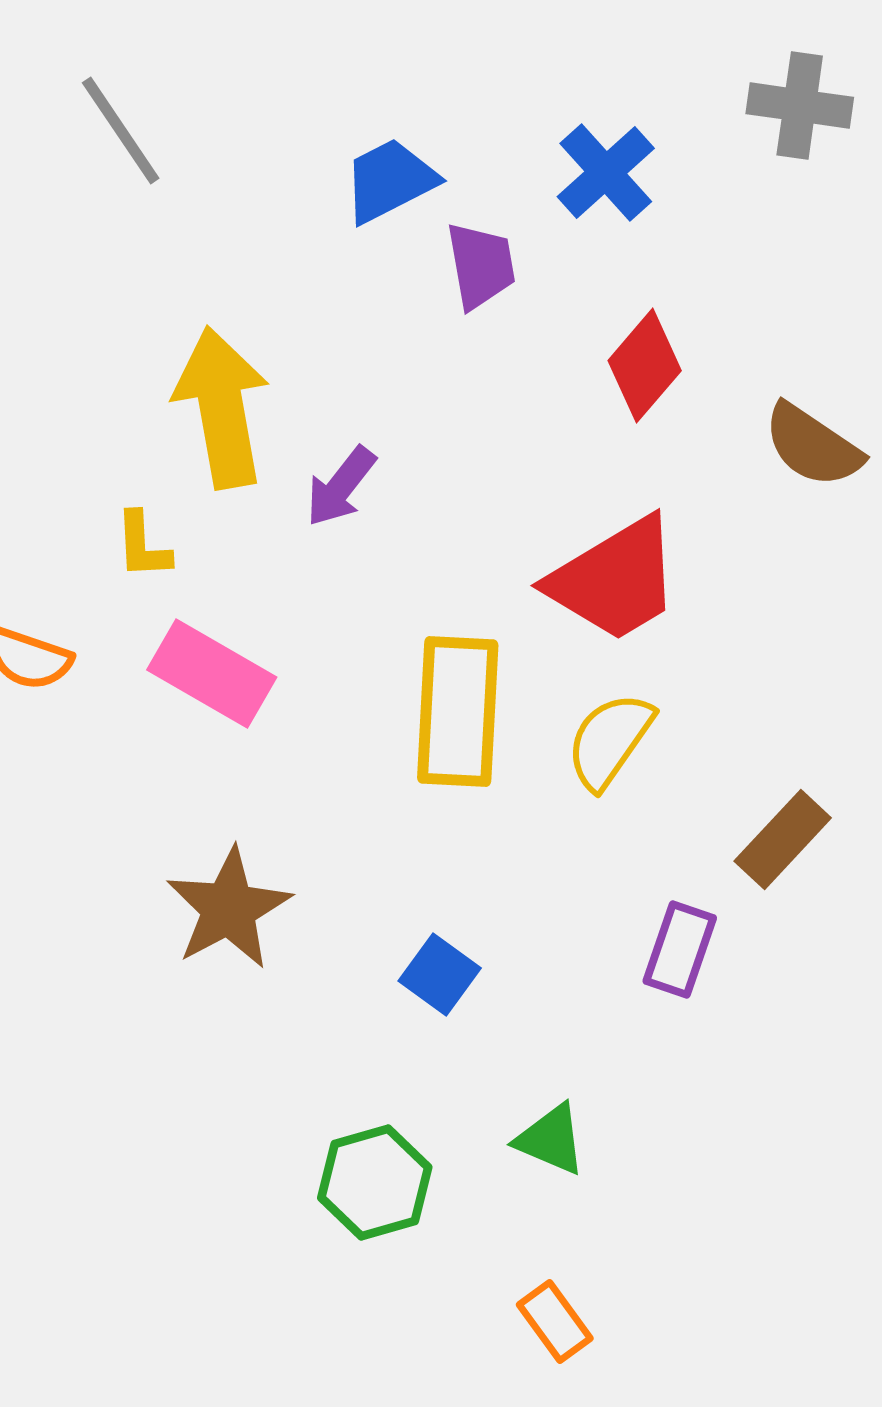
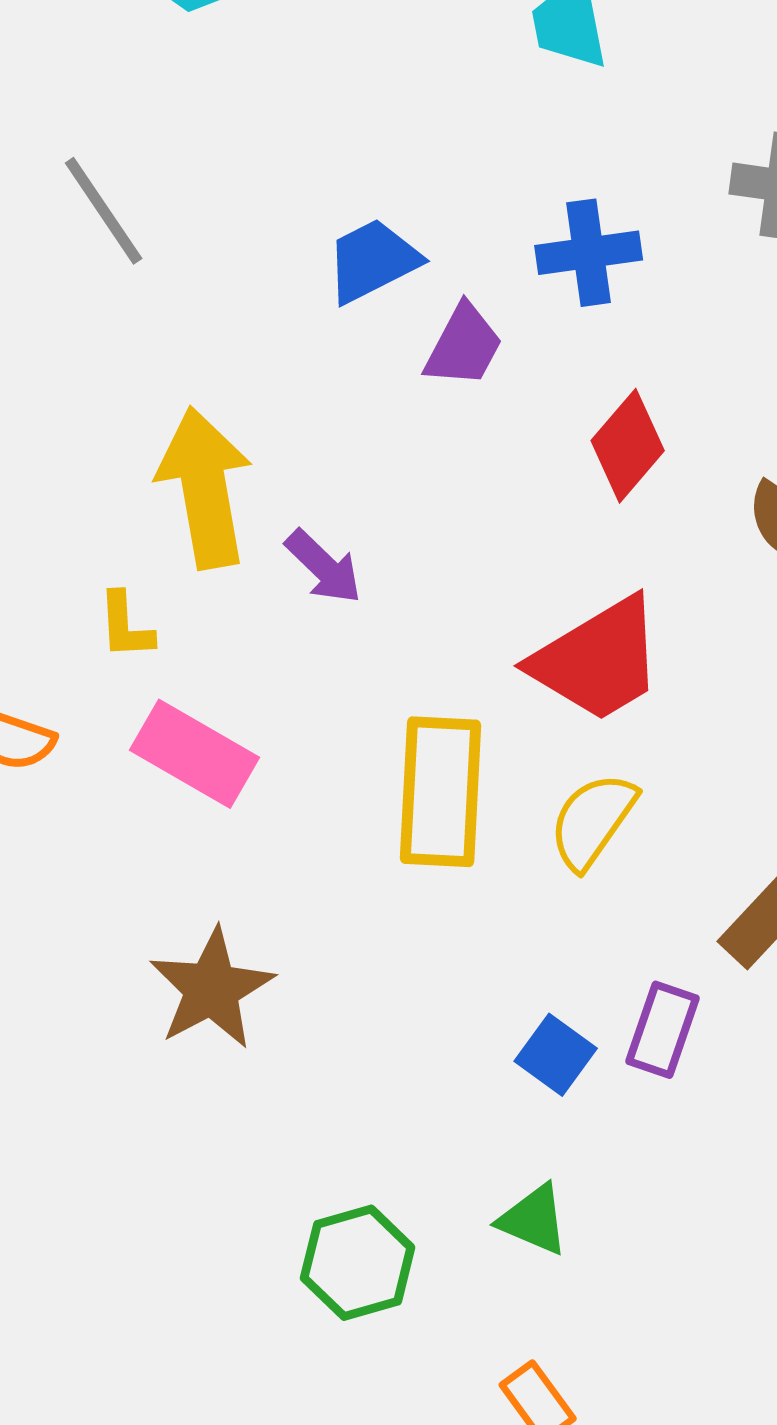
blue cross: (606, 173) -> (589, 253), turned 34
purple trapezoid: (481, 266) -> (464, 346), turned 38
purple arrow: (341, 487) -> (324, 567), turned -84
blue square: (440, 975) -> (556, 1055), moved

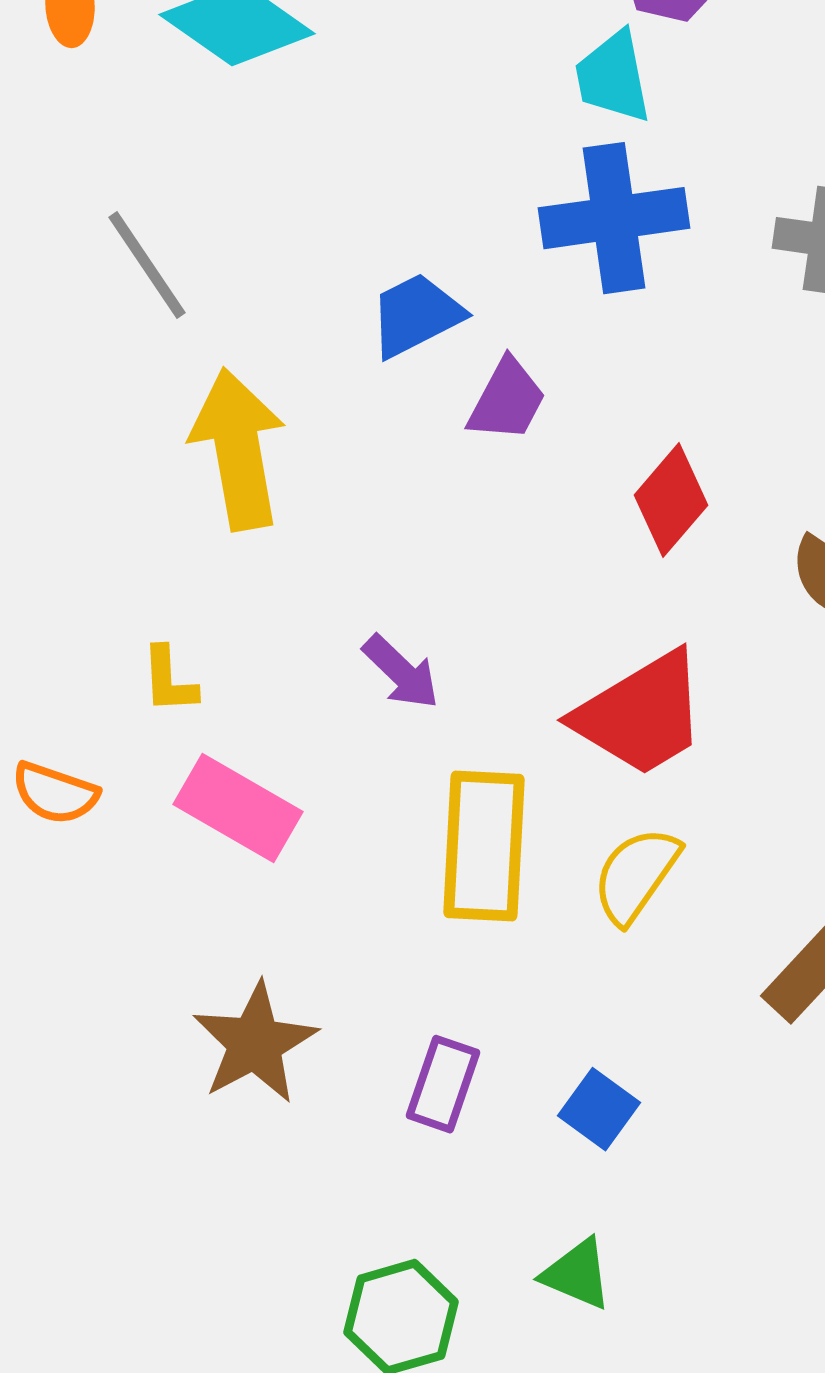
blue cross: (589, 253) -> (614, 218), moved, size x1.4
yellow arrow: (205, 488) -> (238, 449), moved
purple arrow: (324, 567) -> (401, 672), moved
purple rectangle: (663, 1030) -> (443, 1084), moved

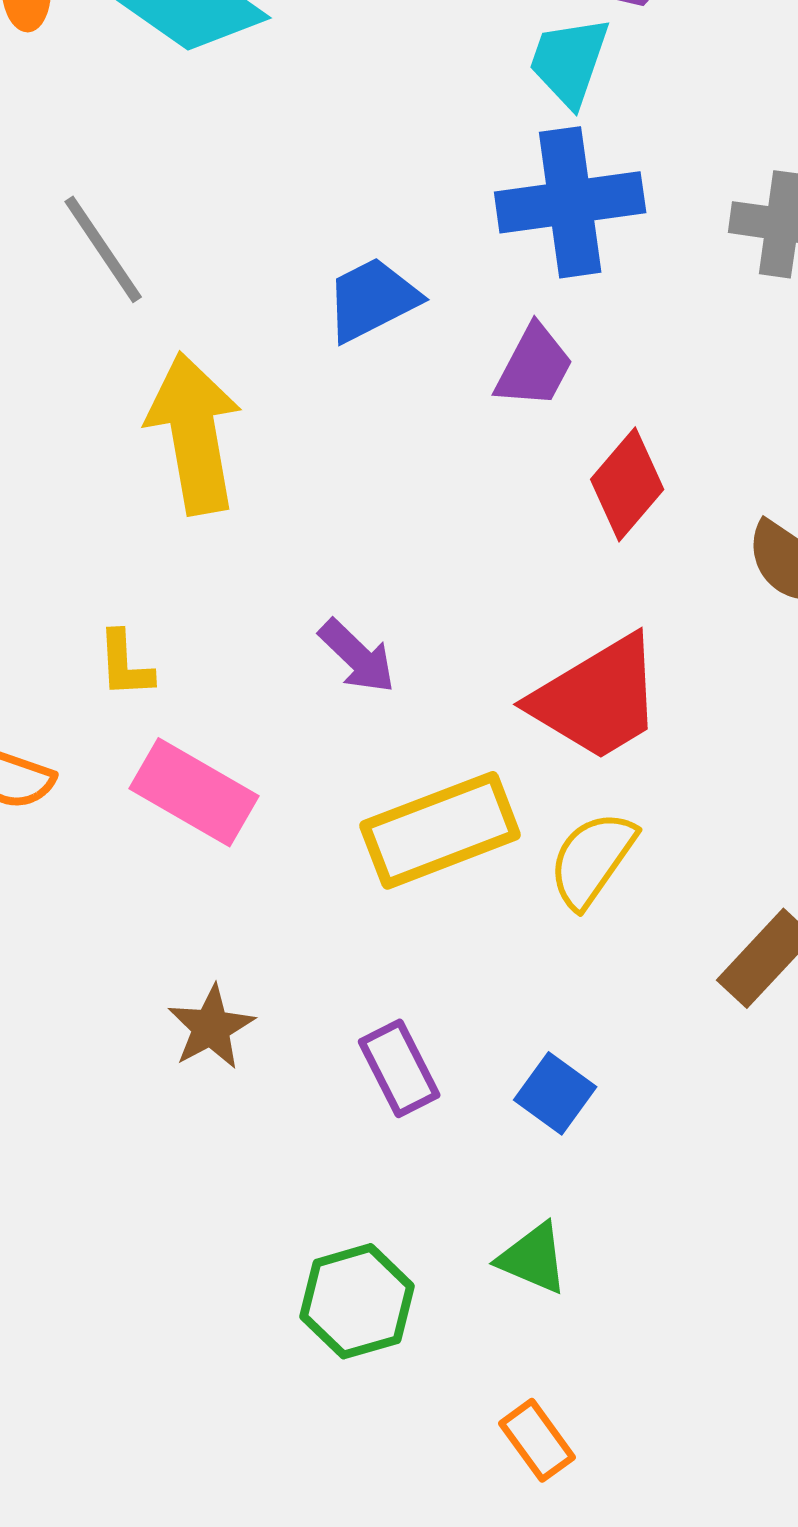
cyan trapezoid: (613, 77) -> (569, 61), turned 30
purple trapezoid: (507, 400) -> (534, 366), moved
yellow rectangle: (484, 846) -> (440, 830), turned 66
brown star: (255, 1043) -> (211, 1027), size x0.7
purple rectangle: (443, 1084) -> (399, 1068), turned -46

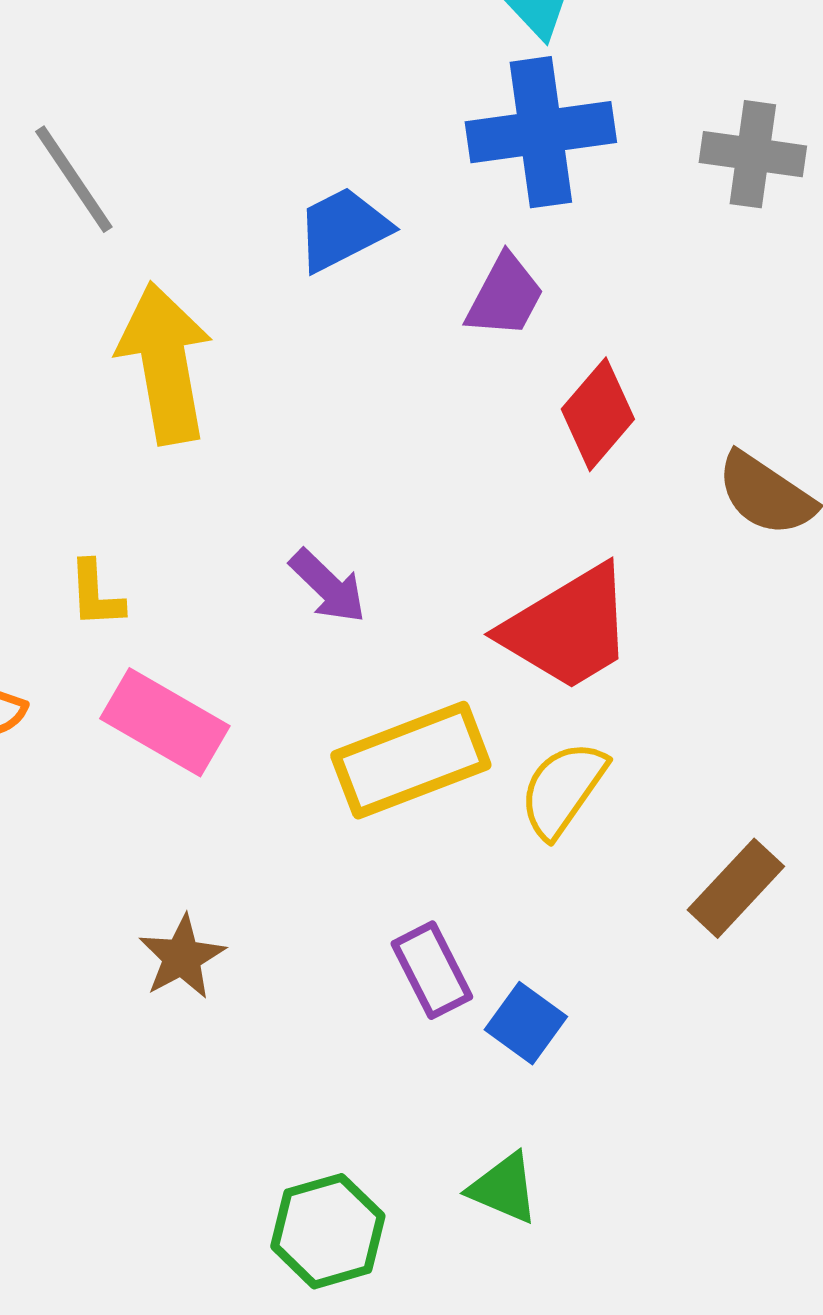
purple rectangle: (399, 1068) -> (432, 970), moved

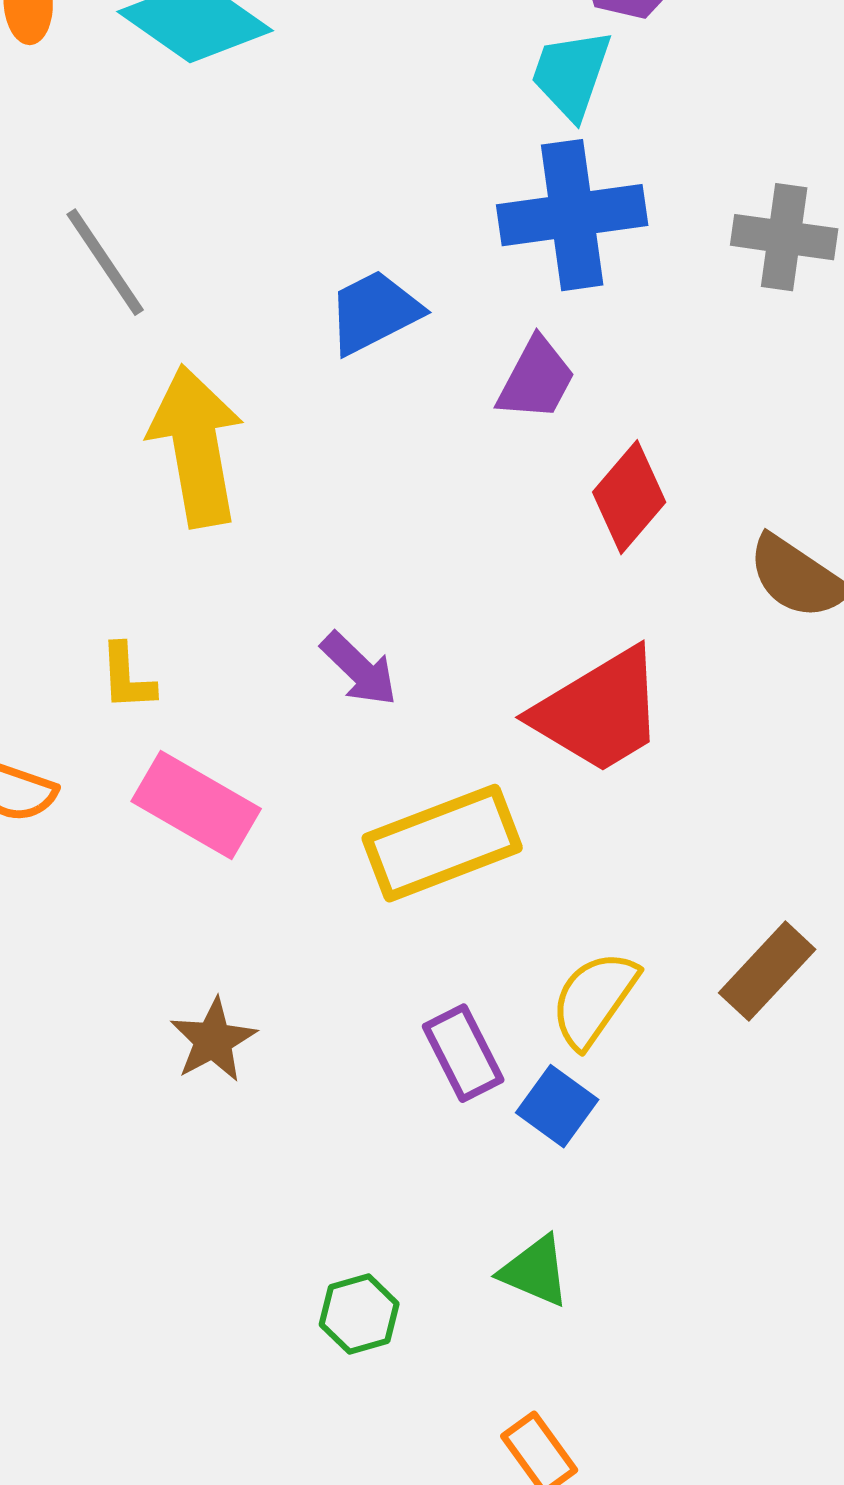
yellow semicircle: (563, 789) -> (594, 999), moved
green hexagon: (328, 1231) -> (359, 1314), size x0.7

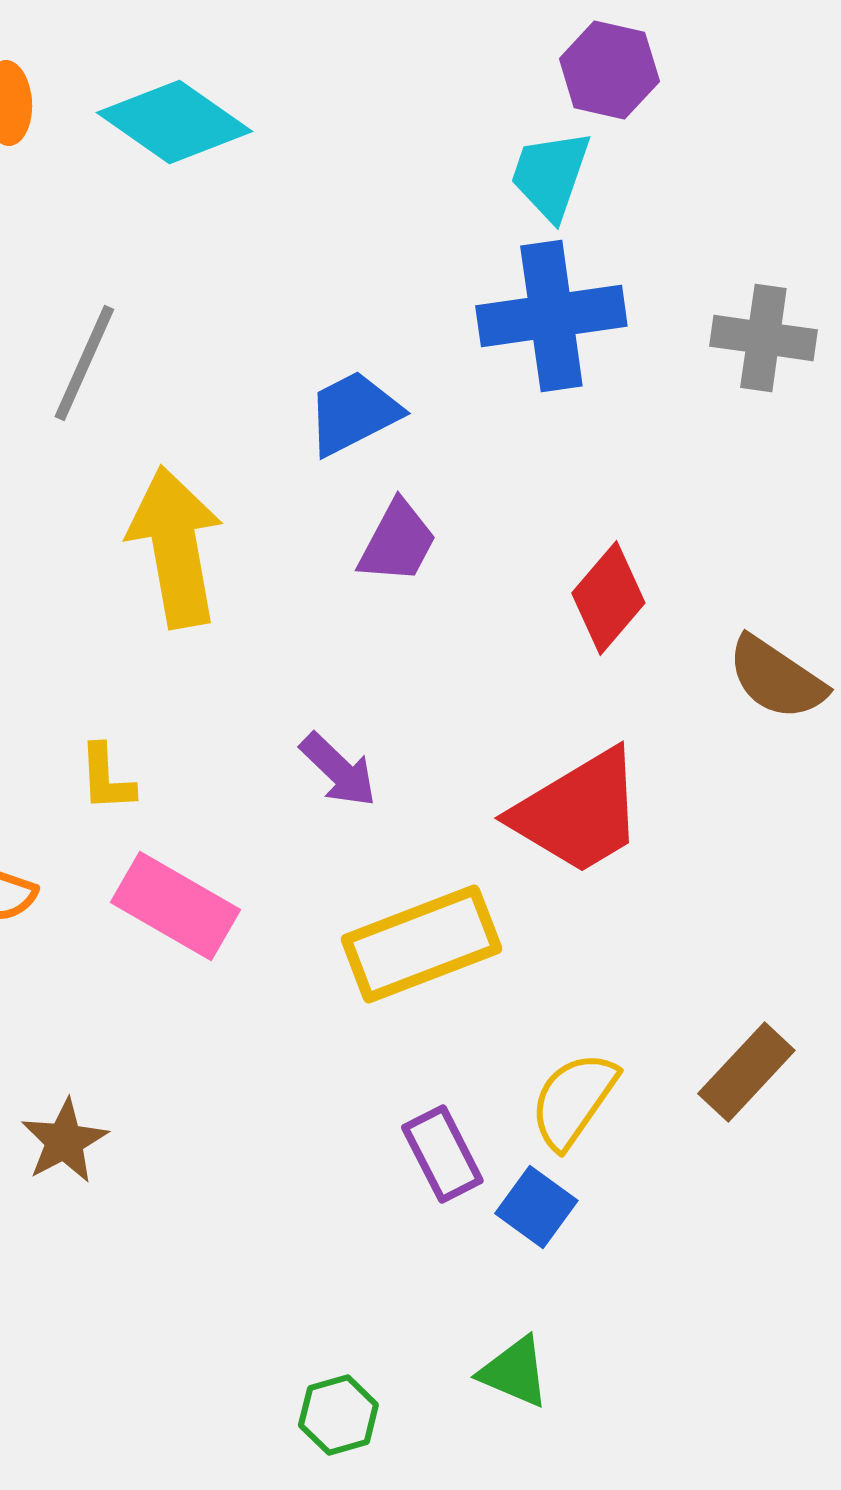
gray line: (105, 262) -> (84, 363), turned 58
purple trapezoid: (536, 379) -> (397, 542), moved
brown star: (213, 1040) -> (64, 1141), moved

